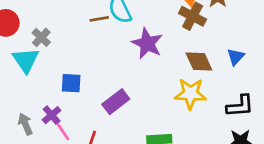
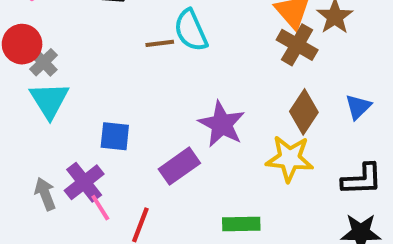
gray cross: (41, 37) -> (44, 62), moved
purple star: (147, 43) -> (222, 124), moved
brown diamond: (199, 62) -> (304, 112), turned 56
purple cross: (52, 115) -> (84, 182), size x1.4

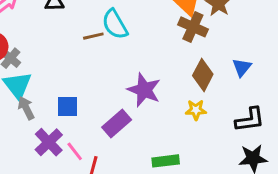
yellow star: (290, 159) -> (196, 110), size x0.6
gray arrow: (45, 194) -> (26, 108), moved
pink line: (100, 208) -> (75, 151), moved

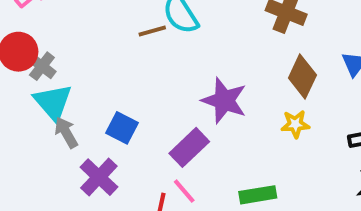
blue square: (68, 107) -> (122, 128), turned 30
pink line: (75, 151) -> (184, 191), moved

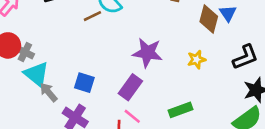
brown diamond: (302, 77) -> (209, 19), moved

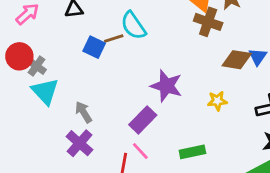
brown diamond: (209, 19) -> (237, 60), turned 76
blue square: (84, 83) -> (94, 47), moved
gray arrow: (49, 92) -> (83, 112), moved

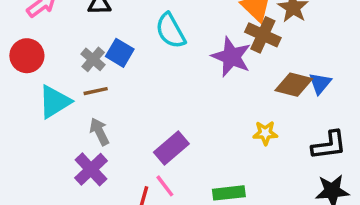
brown line: (114, 38) -> (96, 91), moved
gray cross: (36, 66) -> (93, 59), moved
purple star: (166, 86) -> (231, 57), moved
cyan triangle: (45, 91) -> (55, 102), turned 36

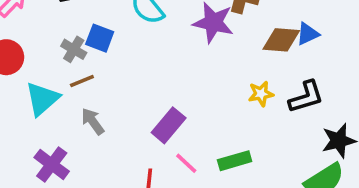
blue triangle: (320, 83) -> (308, 34), turned 35
black L-shape: (329, 145) -> (306, 97), moved
purple cross: (91, 169) -> (52, 164), moved
pink line: (165, 186) -> (186, 163), moved

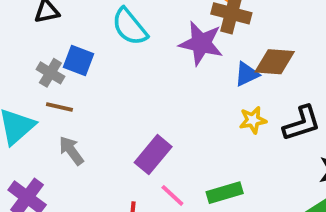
blue triangle: (308, 34) -> (247, 74), moved
brown line: (82, 81) -> (59, 107), turned 35

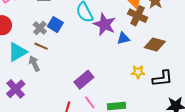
purple star: (201, 43) -> (105, 24), moved
blue triangle: (247, 74) -> (123, 38), moved
gray arrow: (71, 151) -> (34, 64), moved

